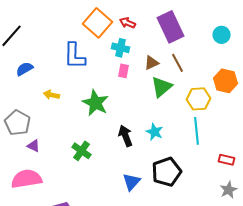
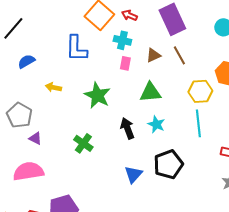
green triangle: (162, 87) -> (150, 92), moved, turned 35

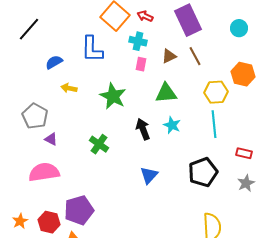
blue semicircle: (26, 61) -> (54, 62), moved
black pentagon: (168, 164) -> (203, 172), moved

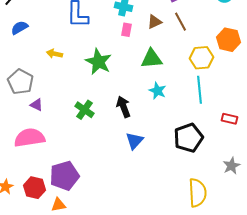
blue semicircle: (54, 62) -> (20, 28), moved
black arrow: (143, 129) -> (124, 107), moved
gray star: (246, 183) -> (232, 166), moved

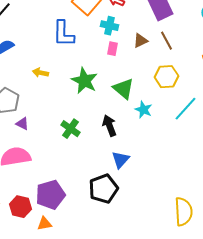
yellow hexagon: (202, 58) -> (166, 77), moved
green triangle: (152, 59) -> (123, 89), moved, turned 45
cyan line: (200, 90) -> (185, 109), turned 48
black pentagon: (188, 138) -> (103, 189), moved

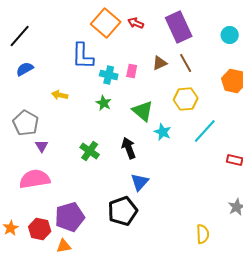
cyan cross: (109, 26) -> (109, 75), moved
green star: (84, 81) -> (104, 103), size x0.6
purple triangle: (22, 124) -> (42, 146), turned 32
yellow semicircle: (183, 212) -> (203, 234), size x0.7

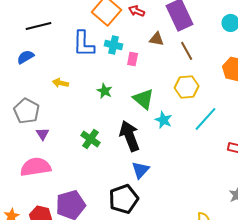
black line: (20, 36) -> (39, 26), moved, turned 35
brown triangle: (160, 63) -> (157, 39), moved, turned 35
cyan cross: (109, 75) -> (114, 45), moved
black arrow: (129, 148) -> (130, 136), size x1.4

